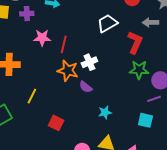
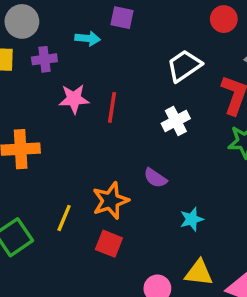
white cross: (89, 62) -> (176, 121), moved
orange star: (68, 71) -> (111, 201), moved, turned -30
yellow line: (32, 96) -> (64, 218), moved

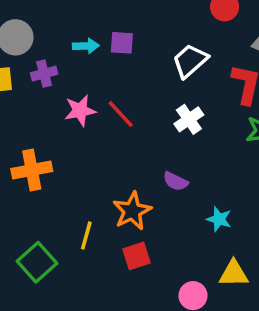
purple square: (122, 18) -> (122, 43), moved
red line: (112, 107) -> (121, 114), turned -44
cyan star: (192, 219) -> (219, 219), turned -30
red square: (109, 244) -> (136, 256), turned -32

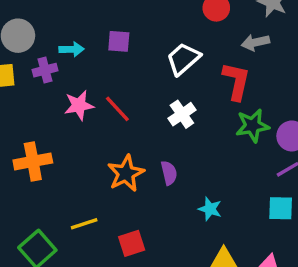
cyan arrow: (86, 46) -> (72, 49), moved
purple semicircle: (176, 181) -> (169, 173), turned -130
orange star: (132, 211) -> (126, 173), moved
yellow line: (86, 235) -> (84, 224), turned 56

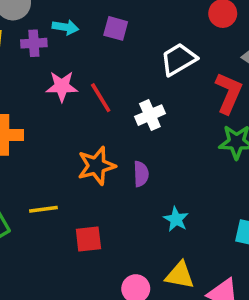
white cross: (182, 114) -> (150, 115), moved

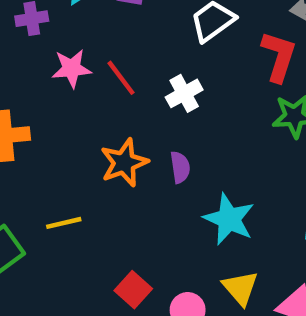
cyan star: (176, 219) -> (229, 219), size x1.6
red square: (88, 239) -> (133, 290), moved, turned -36
yellow triangle: (180, 275) -> (240, 288), turned 44

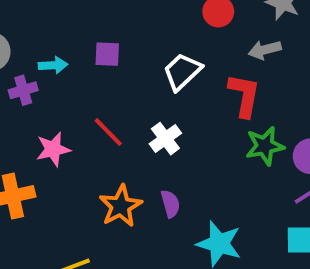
pink star: (72, 69) -> (53, 149), moved

